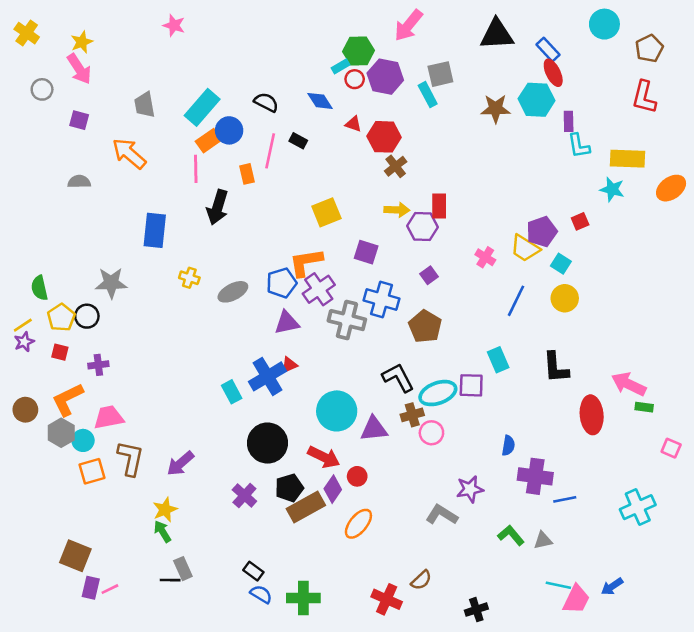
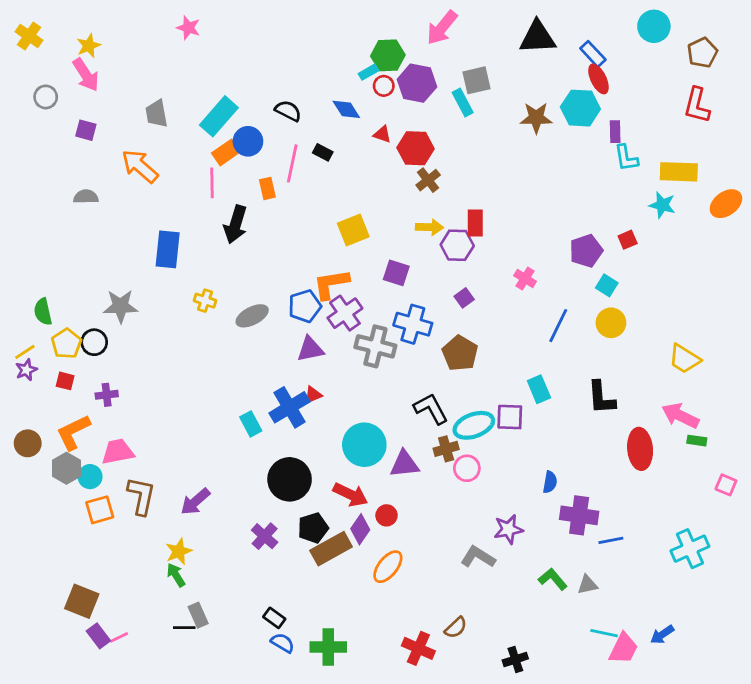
yellow trapezoid: (525, 248) -> (684, 359), moved
purple rectangle: (91, 588) -> (98, 636), turned -50

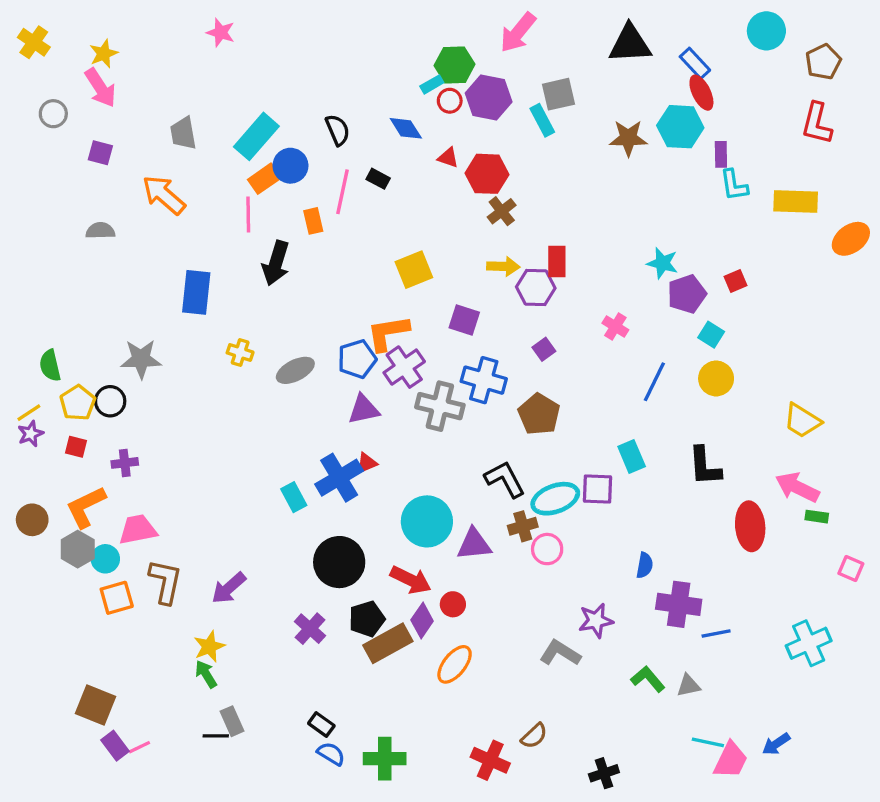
black semicircle: (288, 111) -> (338, 130), turned 40
cyan star: (662, 205) -> (662, 263), moved

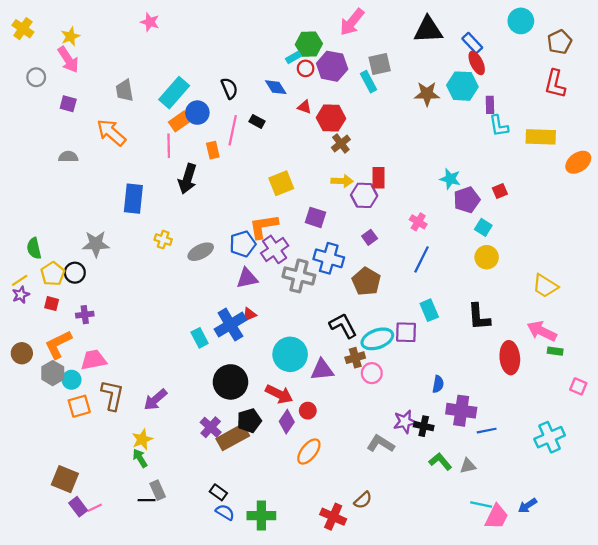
blue line: (654, 382) -> (421, 259), moved
brown rectangle: (388, 643) -> (233, 437), moved
black cross: (604, 773) -> (424, 426), moved, turned 30

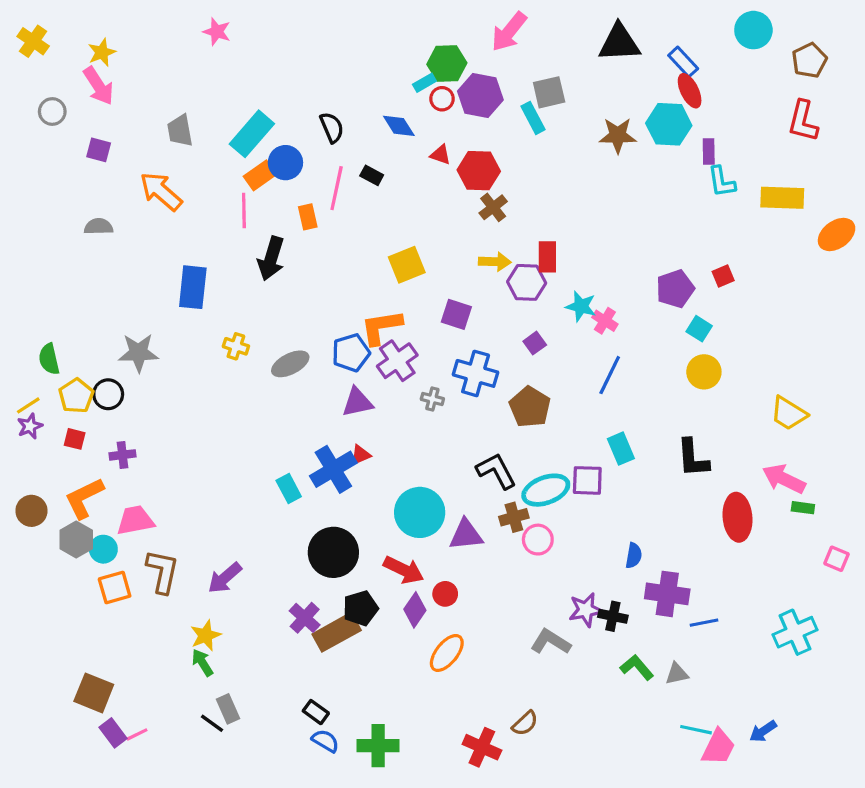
cyan star: (450, 179) -> (581, 306), moved
gray cross: (299, 276) -> (432, 399), size x0.5
black line: (147, 500) -> (212, 723), turned 35

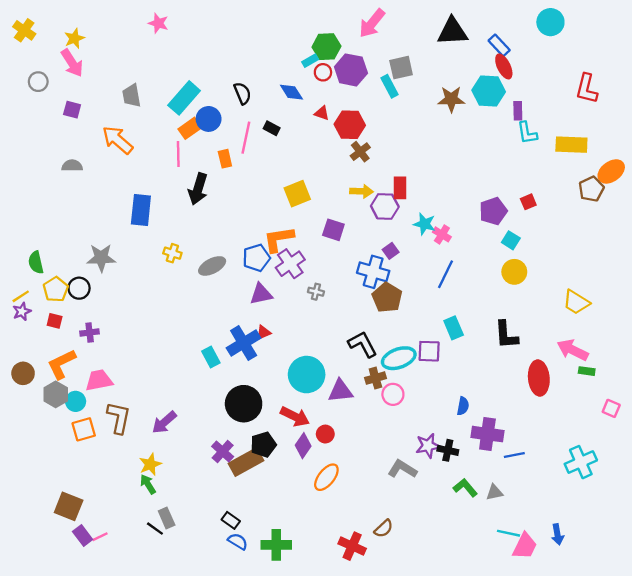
brown pentagon: (809, 60) -> (591, 189), moved
blue cross: (476, 373) -> (373, 272), moved
blue arrow: (763, 731) -> (557, 534), turned -66

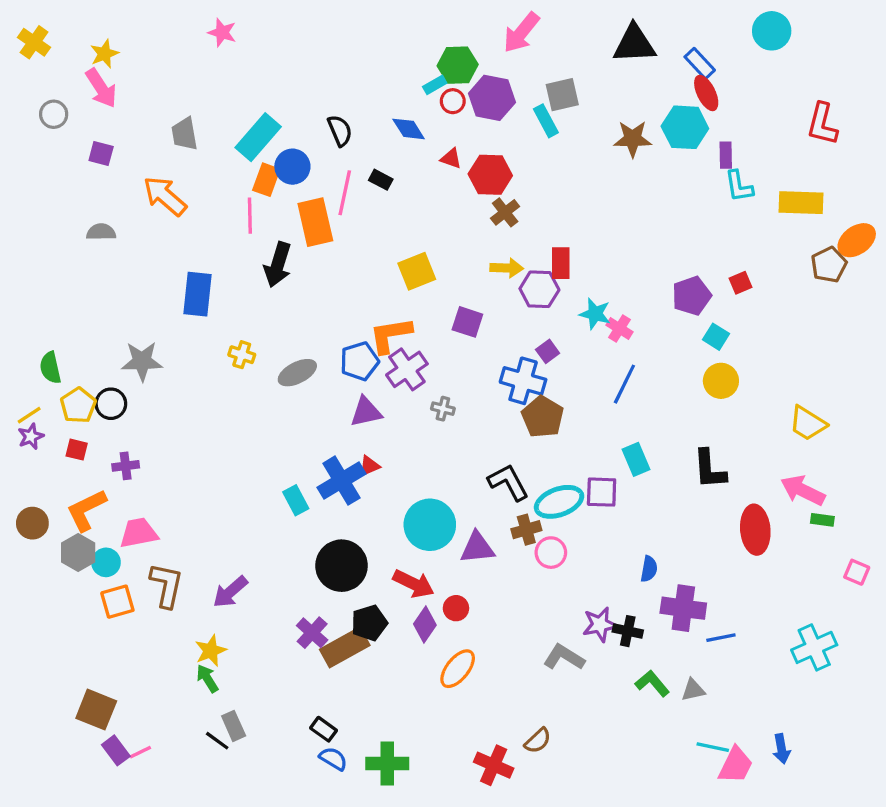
orange rectangle: (190, 128) -> (266, 180), turned -35
orange rectangle: (225, 159) -> (315, 222), size x1.8

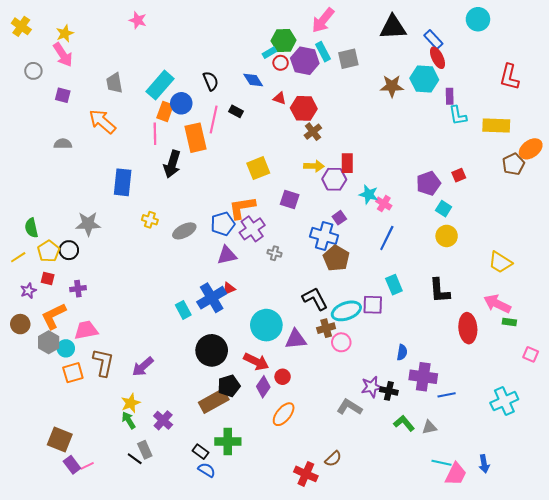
cyan rectangle: (546, 121) -> (323, 52), moved
purple star: (31, 436) -> (28, 291), moved
purple cross: (312, 633) -> (163, 420), moved
green cross: (387, 764) -> (228, 442), moved

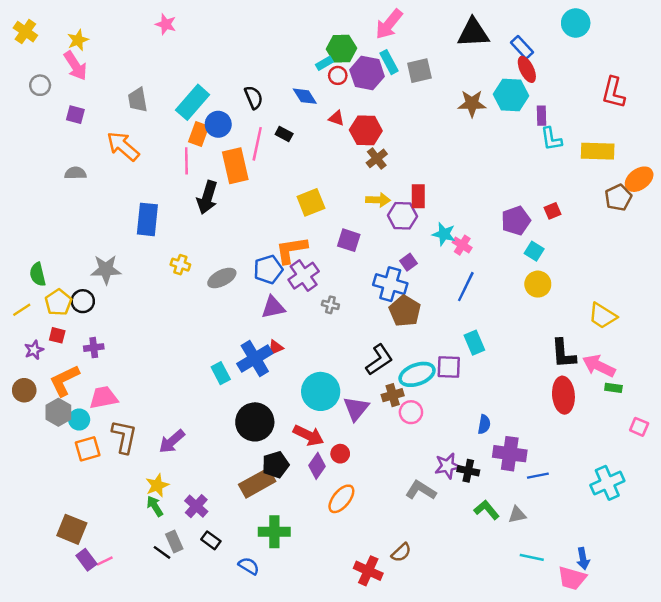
black L-shape: (440, 291) -> (563, 354), moved
black L-shape: (315, 299) -> (379, 360), turned 84
purple triangle: (296, 339) -> (356, 409), turned -45
black rectangle: (201, 452) -> (211, 540), moved
pink trapezoid: (456, 474) -> (572, 578), moved, turned 80

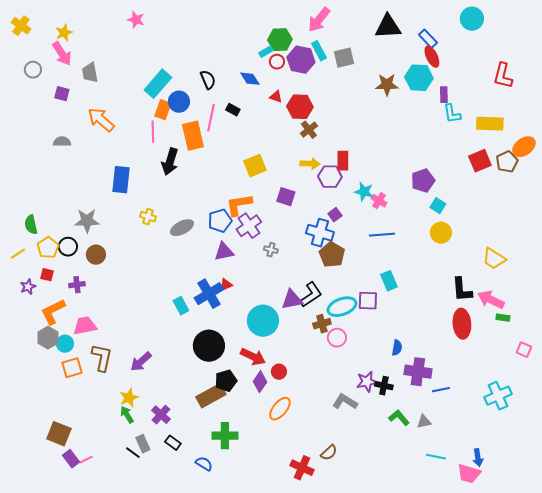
gray trapezoid: (138, 100) -> (90, 73), moved
red square: (552, 211) -> (480, 161), moved, size x1.6
blue line: (466, 287) -> (382, 235), turned 60
brown circle: (24, 390) -> (96, 255), moved
purple triangle: (356, 409) -> (292, 300), moved, turned 40

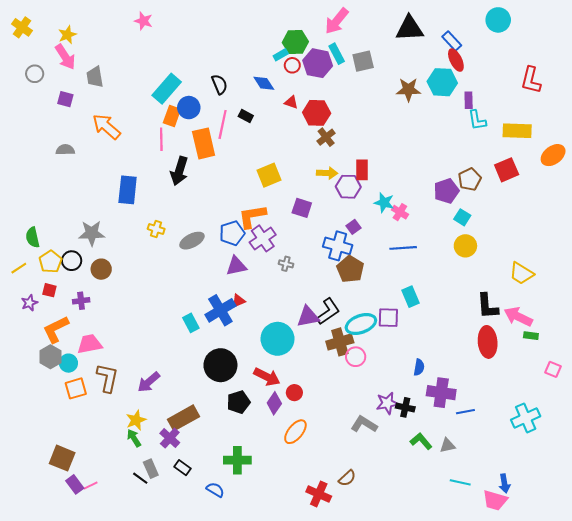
brown pentagon: (507, 162) -> (470, 179), moved
brown cross: (322, 324) -> (340, 342), size x1.4
brown rectangle: (211, 396) -> (184, 418), moved

